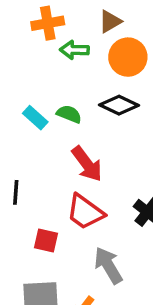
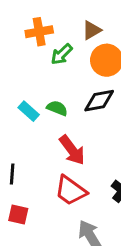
green arrow: (74, 50) -> (62, 54), turned -45
black diamond: (119, 105) -> (99, 101), turned -36
red square: (46, 241) -> (18, 215), moved

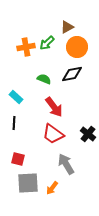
orange cross: (39, 32) -> (26, 47), moved
cyan rectangle: (29, 111) -> (16, 97), moved
red square: (18, 215) -> (18, 159), moved

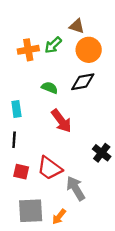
brown triangle: (67, 27) -> (77, 26), turned 48
cyan rectangle: (16, 97) -> (16, 109), turned 40
red trapezoid: (53, 134) -> (50, 168), moved
red square: (18, 159) -> (21, 172), moved

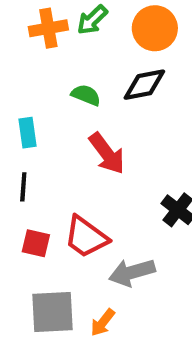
gray arrow: (76, 188) -> (132, 272), turned -75

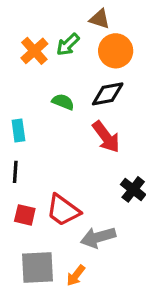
orange cross: (48, 28) -> (34, 51), turned -32
red arrow: (107, 153) -> (106, 137), moved

